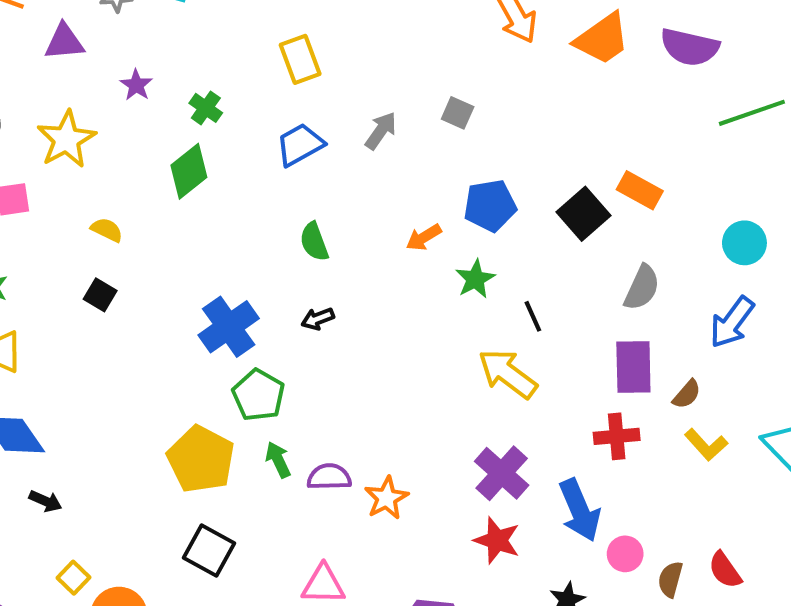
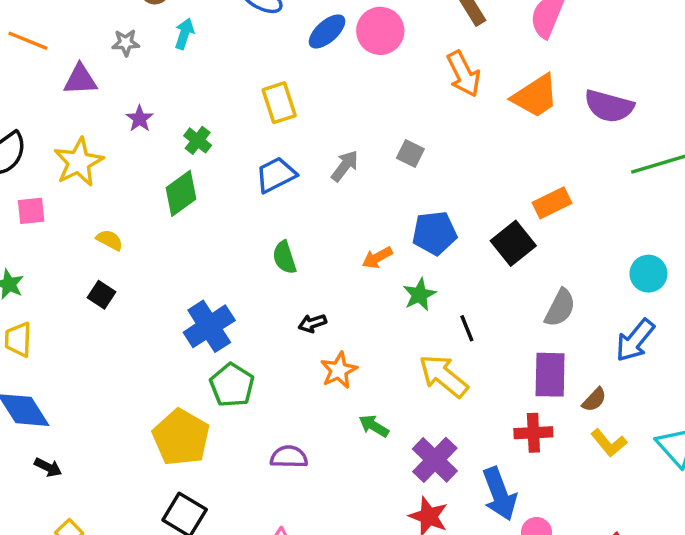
orange rectangle: (640, 190) -> (552, 203), moved, turned -57
black arrow: (318, 319) -> (312, 323), moved
green arrow: (278, 460) -> (374, 426), moved, turned -36
orange star: (386, 498) -> (339, 370), moved

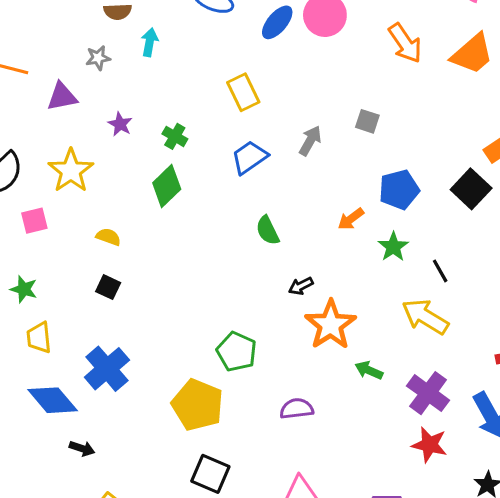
blue cross: (209, 326) -> (107, 369), moved
orange star: (339, 370) -> (331, 325), size x1.5

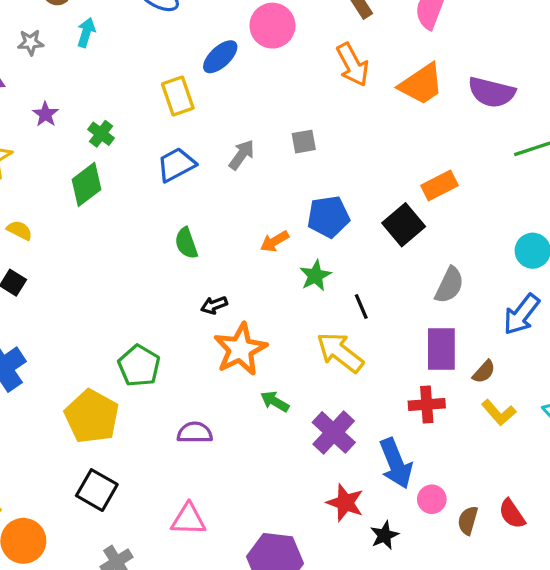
blue ellipse: (277, 22) -> (220, 57), moved
gray square: (367, 121) -> (304, 142), turned -35
red star: (429, 445) -> (345, 503), moved

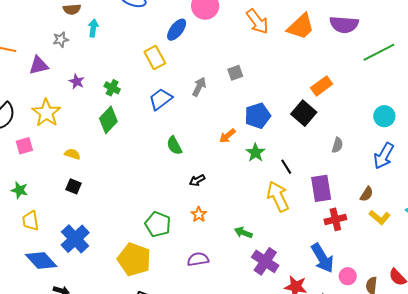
gray semicircle: (449, 285) -> (337, 145), size x0.7
orange star: (240, 349) -> (199, 214), moved, size x0.5
purple rectangle: (441, 349) -> (321, 188), moved
yellow arrow: (340, 352) -> (278, 196), turned 36
purple cross: (334, 432) -> (265, 261), moved

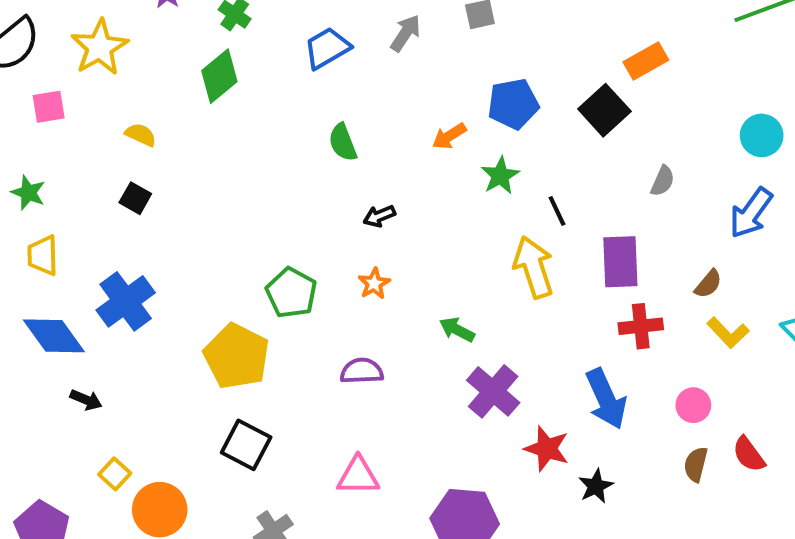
pink circle: (348, 276) -> (693, 405), moved

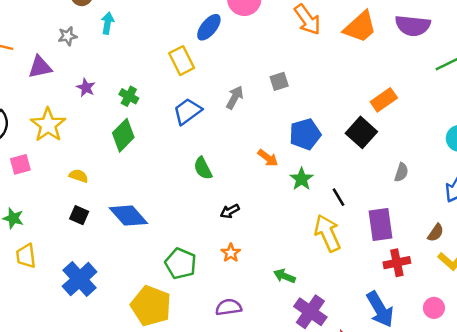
orange arrow: (449, 136) -> (268, 158), turned -105
blue diamond: (54, 336) -> (128, 216), moved

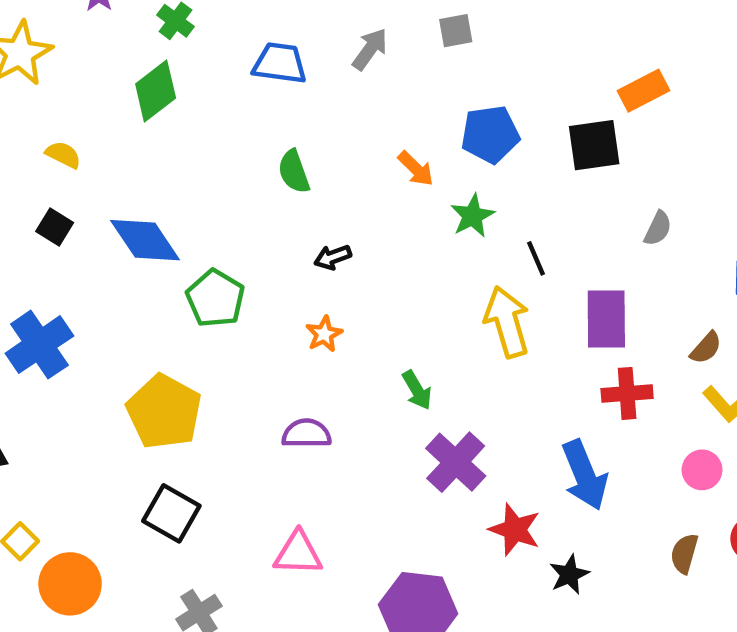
blue trapezoid: (188, 111) -> (280, 63), turned 36
black square: (361, 132) -> (594, 145), turned 32
green pentagon: (181, 264) -> (215, 298), moved
green arrow: (284, 276) -> (417, 390), turned -150
pink circle: (434, 308) -> (702, 470), moved

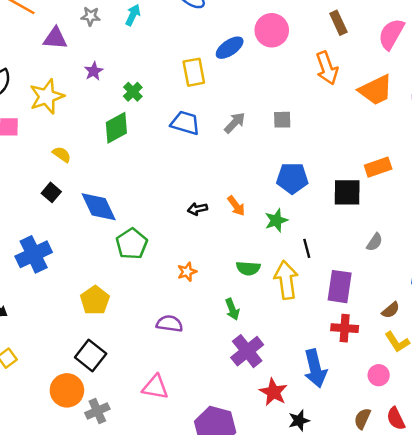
orange arrow: (416, 169) -> (236, 206), moved
green semicircle: (294, 172) -> (248, 268), moved, turned -75
black arrow: (333, 257) -> (197, 209), moved
yellow pentagon: (164, 412) -> (95, 300), size x0.7
orange circle: (70, 584) -> (67, 390), moved

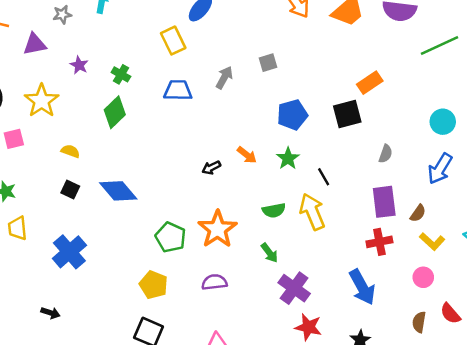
green pentagon: (132, 244) -> (171, 237), moved
orange star: (187, 272) -> (218, 229), size x2.0
purple rectangle: (340, 287) -> (384, 202), moved
yellow pentagon: (95, 300) -> (154, 285), moved
red star: (273, 392) -> (308, 327), moved

